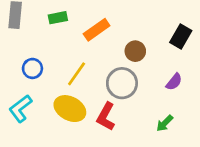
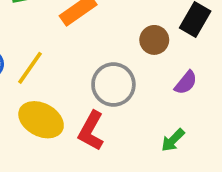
brown circle: (135, 51) -> (154, 40), moved
yellow line: (77, 74) -> (30, 68), moved

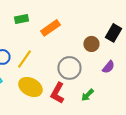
green arrow: (173, 140) -> (87, 95), moved

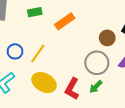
gray circle: (69, 68) -> (97, 63), moved
green arrow: (87, 95) -> (96, 87), moved

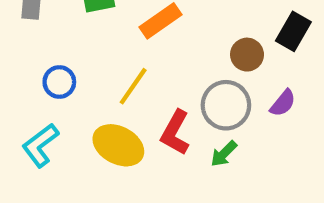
yellow line: (38, 53) -> (133, 86), moved
red L-shape: (72, 89) -> (175, 133), moved

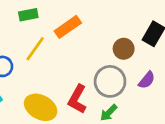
yellow line: (133, 86) -> (35, 49), moved

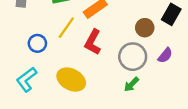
red L-shape: (77, 99) -> (93, 42), moved

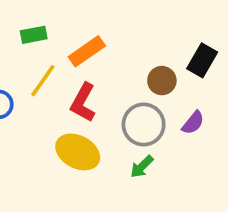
yellow ellipse: (71, 80) -> (78, 152), moved

